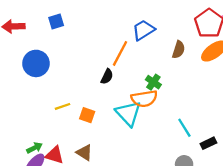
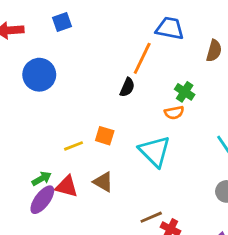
blue trapezoid: (143, 30) -> (170, 28), turned 45
orange semicircle: (144, 99) -> (174, 113), size x0.6
yellow line: (63, 106) -> (73, 146), moved
cyan triangle: (128, 113) -> (155, 151), moved

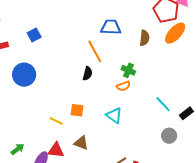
orange line: (142, 58) -> (95, 51), turned -45
yellow line: (73, 146) -> (56, 121), turned 56
cyan triangle: (155, 151) -> (114, 116), size x0.7
green arrow: (42, 179) -> (17, 149), moved

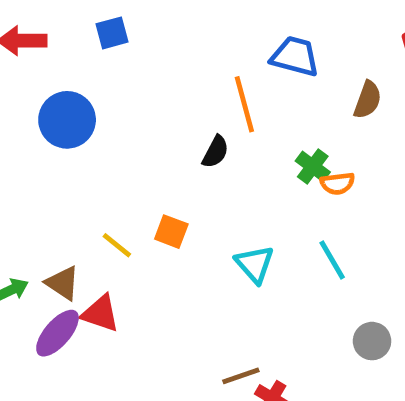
orange semicircle: (123, 86) -> (337, 183), moved
cyan line: (163, 104) -> (332, 260), moved
brown triangle: (81, 143) -> (63, 283), moved

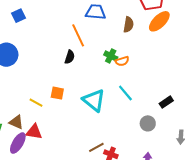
cyan triangle: (255, 264) -> (94, 100), size x1.4

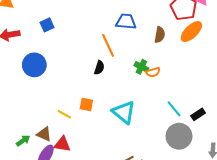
cyan line: (125, 93) -> (174, 109), moved
gray circle: (148, 123) -> (179, 136), size x1.6

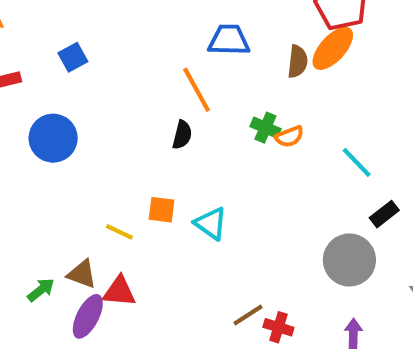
orange ellipse: (191, 32) -> (333, 48), moved
cyan line: (174, 109) -> (357, 162), moved
cyan triangle: (124, 112) -> (211, 223), moved, size x0.7

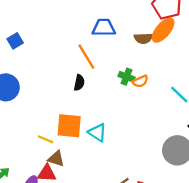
brown semicircle: (298, 61) -> (143, 38), turned 84
orange square: (162, 210) -> (69, 126), size x1.6
brown triangle: (82, 274) -> (56, 159), moved

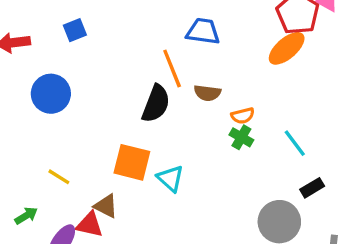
brown semicircle: (143, 38) -> (207, 93), moved
green cross: (126, 77) -> (241, 137), moved
black semicircle: (79, 83) -> (156, 104), size x1.6
yellow line: (46, 139) -> (59, 177), moved

